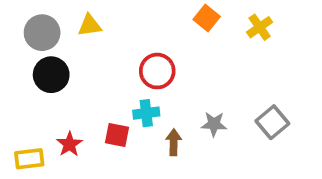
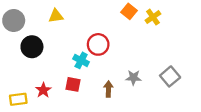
yellow cross: (260, 27) -> (153, 17), moved
gray circle: (42, 33) -> (14, 21), moved
cyan cross: (146, 113) -> (81, 60), moved, turned 35

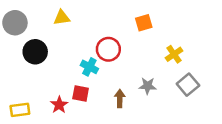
orange square: (129, 11) -> (144, 23), moved, turned 35
yellow cross: (153, 17) -> (174, 54), moved
red star: (43, 90) -> (59, 105), moved

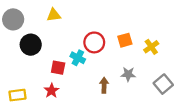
orange square: (144, 23) -> (125, 40), moved
gray square: (188, 85) -> (163, 84), moved
red square: (81, 93) -> (58, 68), moved

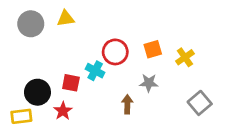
gray circle: (13, 19) -> (31, 24), moved
black circle: (31, 45) -> (37, 92), moved
gray star: (128, 74) -> (149, 83), moved

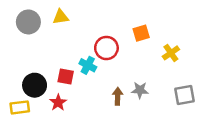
orange square: (153, 49) -> (141, 33), moved
gray star: (149, 83) -> (140, 90), moved
gray square: (200, 103) -> (184, 95), turned 30

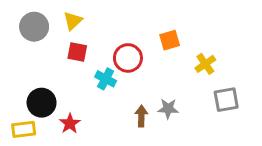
yellow triangle: (61, 17) -> (73, 21), turned -35
red square: (66, 76) -> (77, 52), moved
gray square: (184, 95) -> (226, 100), moved

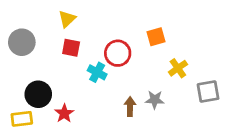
gray circle: (34, 27) -> (22, 42), moved
yellow cross: (205, 64) -> (178, 68), moved

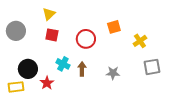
yellow cross: (178, 68) -> (140, 41), moved
cyan cross: (97, 72) -> (63, 64), moved
brown arrow: (130, 107) -> (82, 69), moved

